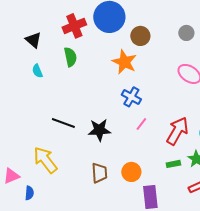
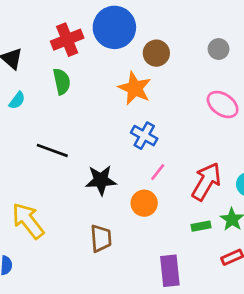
cyan semicircle: (37, 71) -> (17, 100), turned -120
black line: (63, 123) -> (52, 150), moved
orange circle: (131, 172) -> (144, 203), moved

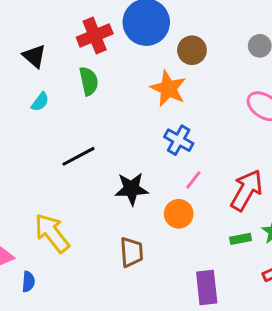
black line: (52, 150) -> (78, 156), turned -48

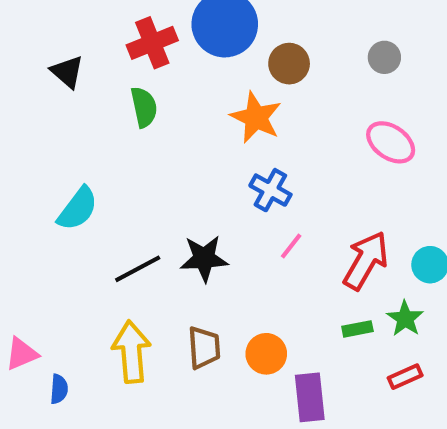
cyan semicircle: (40, 102) -> (78, 209), moved, size x1.6
black line: (78, 156) -> (138, 269), moved
orange circle: (179, 214) -> (266, 354), moved
yellow arrow: (52, 233) -> (131, 352), moved, turned 33

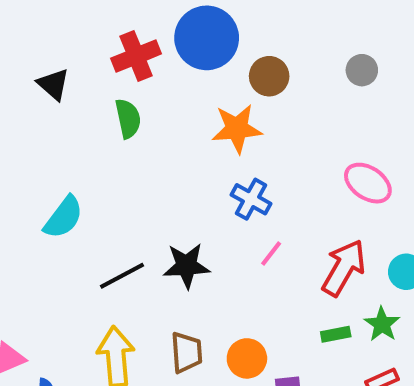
orange star: (256, 117) -> (237, 129), turned -30
pink ellipse: (391, 142) -> (368, 183), moved

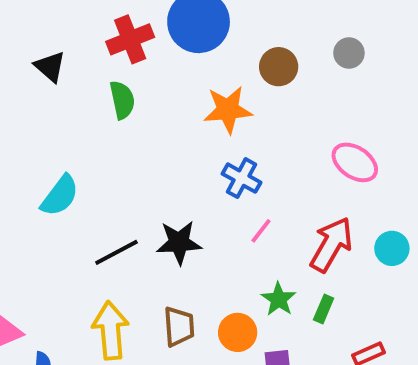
brown circle: (269, 76) -> (279, 67), moved
green star: (382, 324) -> (279, 299), moved
green rectangle: (336, 334) -> (324, 309), turned -56

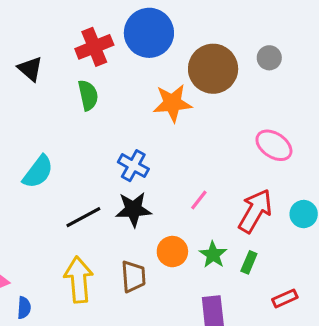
brown circle: (279, 67) -> (213, 69), size x1.6
blue cross: (241, 178) -> (133, 166), moved
orange circle: (238, 332) -> (172, 252), moved

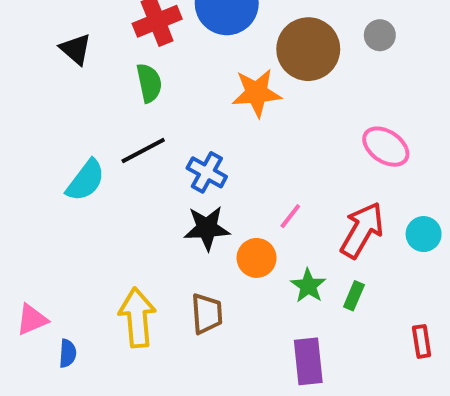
black line: (83, 217) -> (143, 151), moved
orange circle: (172, 252) -> (257, 258), moved
red rectangle: (285, 298) -> (422, 341), moved, turned -75

